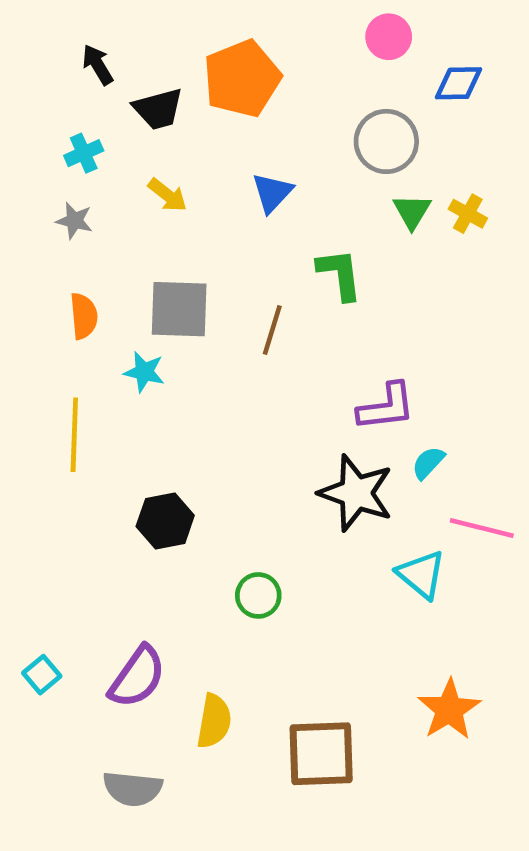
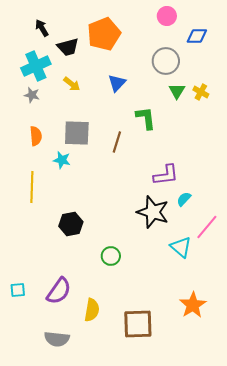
cyan cross: (84, 153) -> (36, 66), size x1.8
pink line: (482, 528) -> (207, 227), turned -64
cyan square: (42, 675) -> (18, 290), turned 35

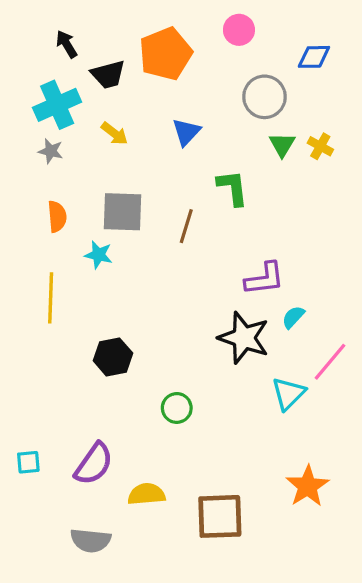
pink circle: (167, 16) -> (239, 30), moved
cyan triangle: (181, 247) -> (288, 394), turned 35
yellow semicircle: (92, 310) -> (146, 494), turned -105

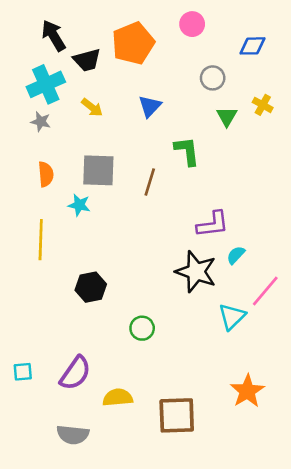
black arrow: (67, 44) -> (54, 36), size x1.4
gray circle: (265, 97) -> (213, 78), size x0.7
yellow cross: (320, 146) -> (263, 105), moved

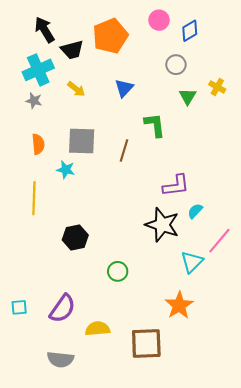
blue diamond: (252, 46) -> (190, 31), moved, turned -30
orange star: (247, 391) -> (179, 305), moved

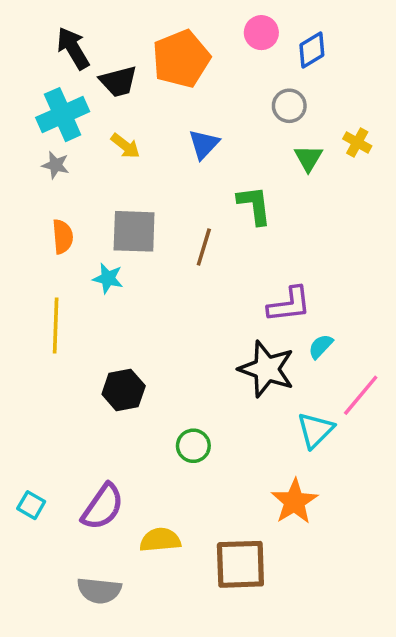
cyan square: (19, 307) -> (31, 505), turned 35

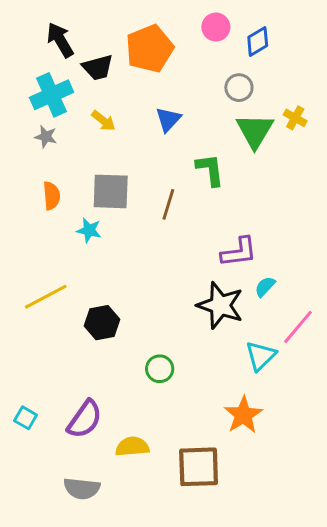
green triangle: (308, 158) -> (255, 131), size x1.6
yellow line: (56, 325) -> (46, 297), moved, turned 60

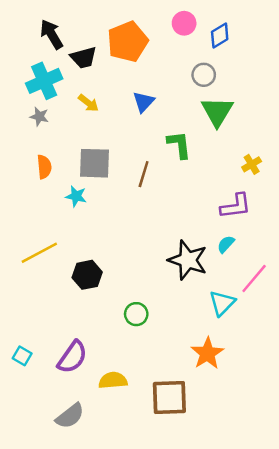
yellow cross: (295, 118) -> (252, 164), moved, turned 30
purple L-shape: (239, 252) -> (236, 206), moved
gray semicircle: (82, 488) -> (70, 416), turned -44

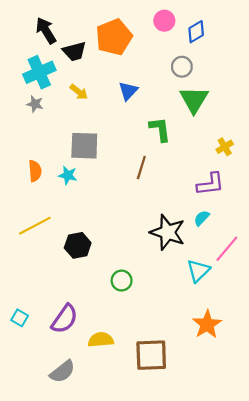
orange semicircle: (44, 167) -> (35, 171), moved
brown line: (144, 174) -> (141, 168), moved
orange star: (207, 353) -> (207, 324), moved

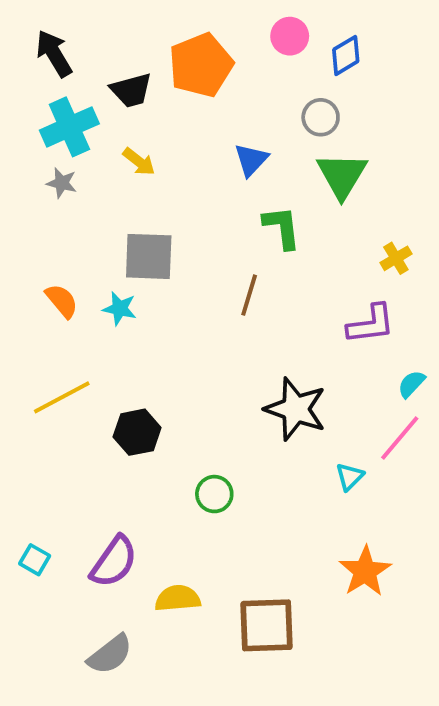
black arrow: (46, 31) -> (54, 54), moved
blue triangle: (128, 91) -> (251, 160), moved
orange semicircle: (35, 171) -> (62, 301), turned -35
cyan semicircle: (202, 218) -> (411, 384), moved
cyan triangle: (198, 271) -> (350, 477), size x0.7

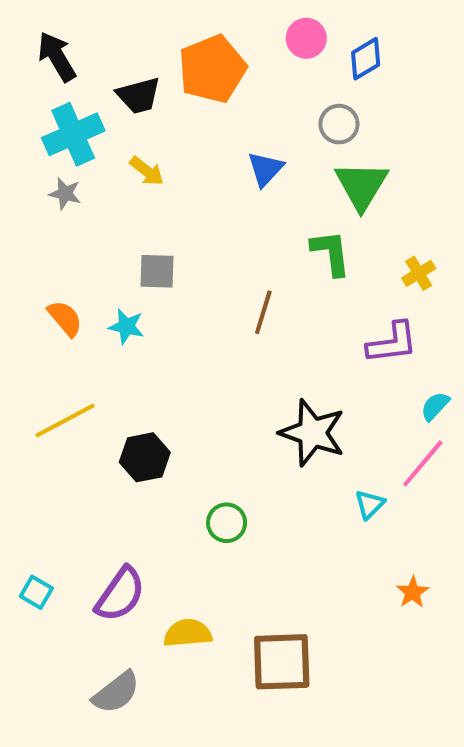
green L-shape: (282, 227) -> (331, 253), moved
gray square: (149, 256) -> (157, 271), size x0.7
orange star: (365, 571) -> (413, 592), moved, size x0.6

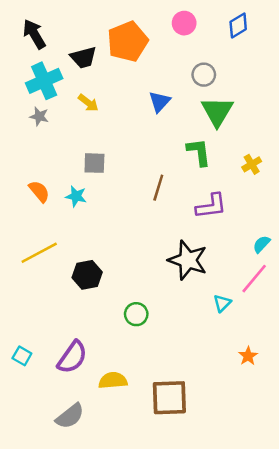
blue diamond: (366, 59) -> (238, 26), moved
purple L-shape: (392, 343) -> (211, 206), moved

